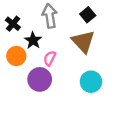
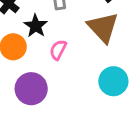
purple circle: (40, 79) -> (31, 89), moved

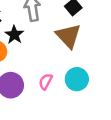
pink semicircle: (58, 50) -> (46, 82), moved

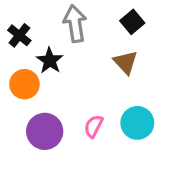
brown triangle: (68, 36) -> (126, 62), size x0.7

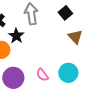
brown triangle: (126, 62) -> (75, 37), moved
pink semicircle: (94, 126) -> (42, 75), turned -64

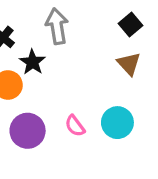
black square: (65, 13) -> (130, 25), moved

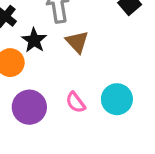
brown triangle: (129, 64) -> (77, 42), moved

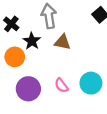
brown triangle: (77, 42) -> (63, 42), turned -36

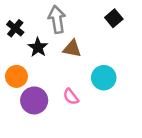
orange circle: (15, 57) -> (16, 76), moved
cyan circle: (91, 83) -> (104, 78), moved

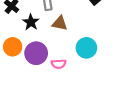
pink semicircle: (71, 97) -> (59, 64), turned -56
purple circle: (34, 100) -> (36, 53), moved

